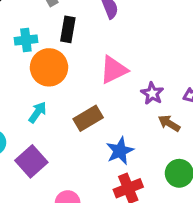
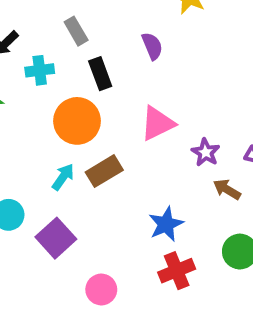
black rectangle: (68, 29) -> (100, 74), turned -30
cyan cross: (26, 40) -> (40, 70), moved
brown rectangle: (88, 118) -> (104, 171), moved

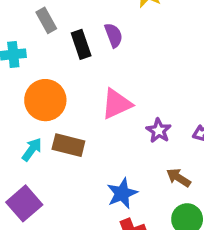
black rectangle: (100, 74) -> (81, 44), moved
brown rectangle: (104, 171) -> (68, 145), turned 44
brown arrow: (227, 189) -> (179, 178), moved

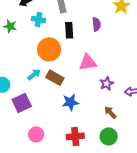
black rectangle: (81, 44) -> (69, 30), moved
blue star: (122, 193) -> (70, 102), moved

